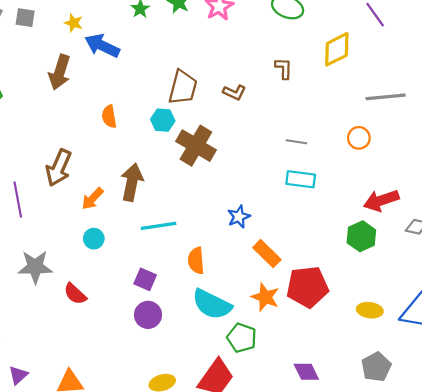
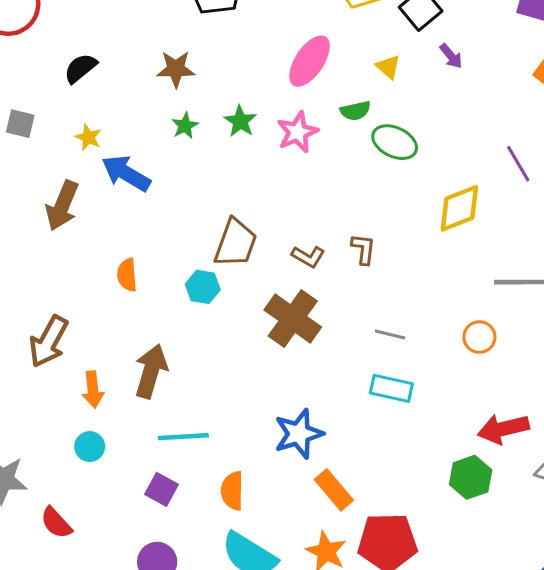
brown L-shape: (284, 68) -> (363, 249), moved
brown cross: (196, 146) -> (293, 319), moved
orange arrow: (92, 199) -> (93, 390), turned -55
blue star: (239, 217) -> (299, 434), size x1.5
purple square: (145, 279) -> (162, 489), moved

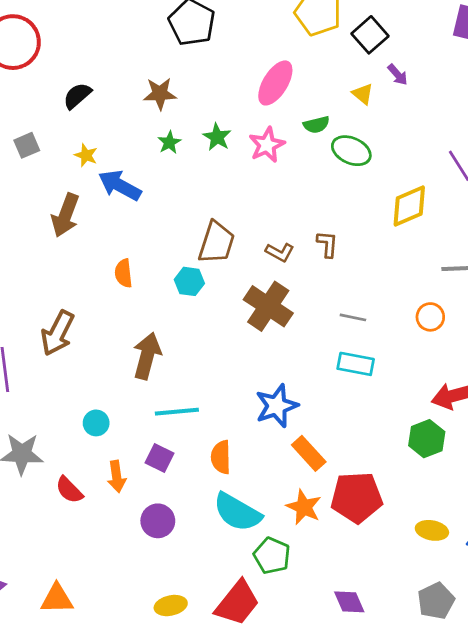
yellow triangle: (388, 67) -> (363, 94), moved
gray square: (20, 124) -> (27, 145), turned -35
orange arrow: (93, 390) -> (117, 477), moved

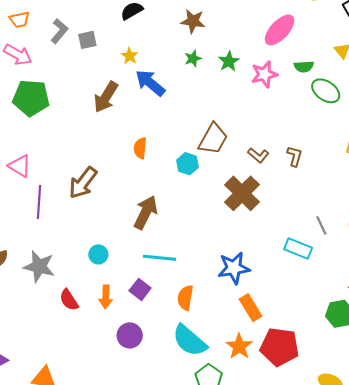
gray line: (353, 317) -> (321, 225), moved, turned 42

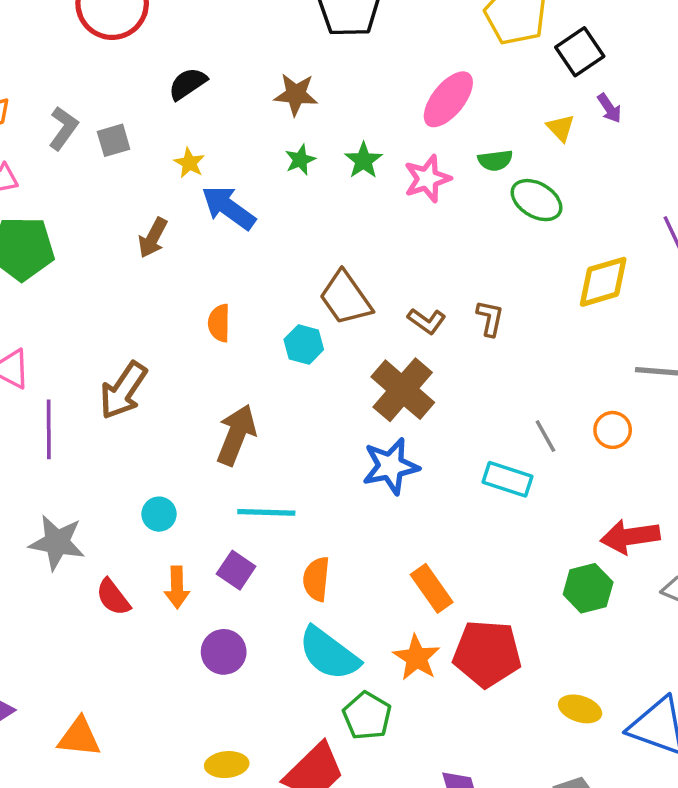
brown arrow: (106, 97) -> (153, 238), size x0.7
brown trapezoid: (213, 139) -> (346, 298), turned 120
blue star: (234, 268) -> (391, 466), moved

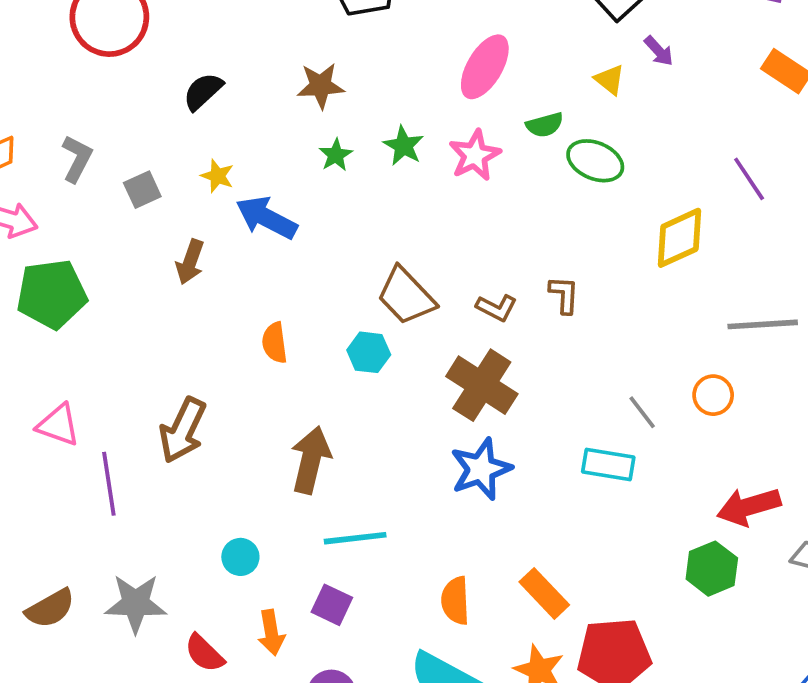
gray square: (114, 140) -> (142, 190), moved
orange semicircle: (316, 579) -> (455, 601), moved

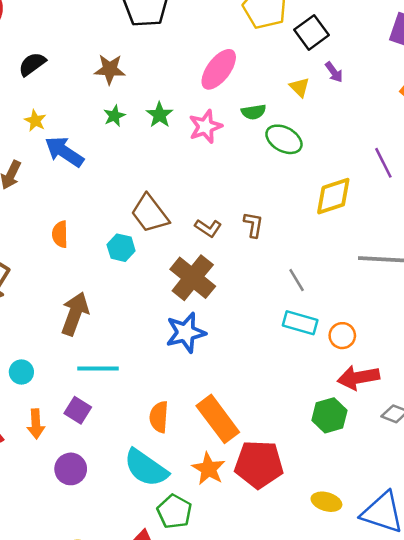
orange circle: (713, 395) -> (342, 336), moved
gray line: (642, 412) -> (297, 280), moved
cyan rectangle: (608, 464) -> (300, 323), moved
orange rectangle: (544, 593) -> (218, 419), size x1.4

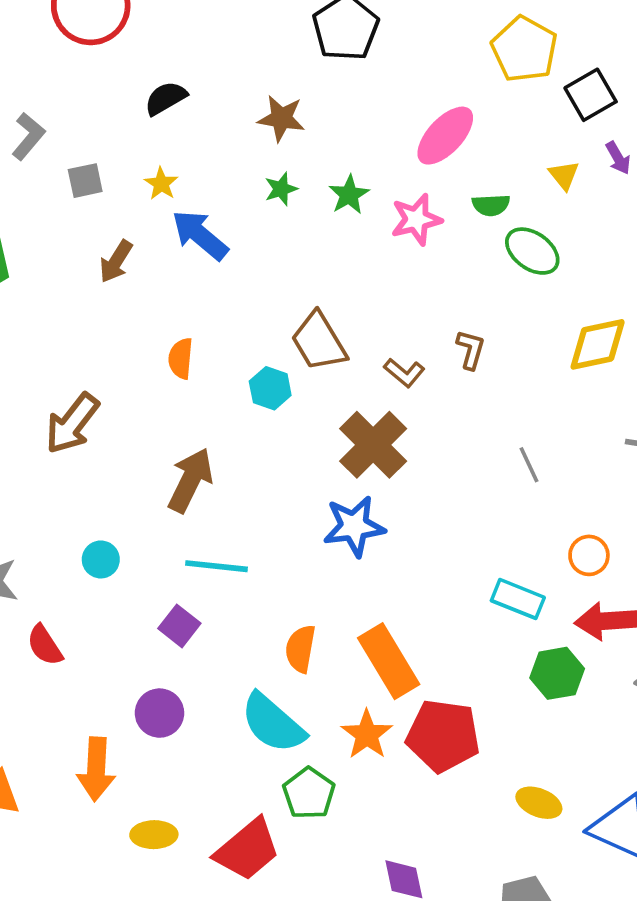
brown L-shape: (253, 225) -> (471, 349), moved
cyan rectangle: (300, 323) -> (518, 599), moved
orange arrow: (36, 424) -> (96, 769), moved, size x1.4

